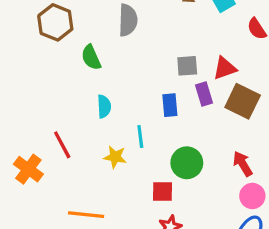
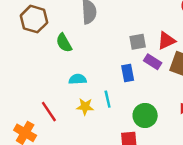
purple rectangle: (204, 94) -> (153, 62), turned -35
cyan semicircle: (104, 106) -> (78, 79), turned -84
yellow star: (115, 157) -> (85, 107), moved

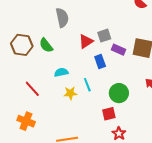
brown hexagon: (34, 19) -> (22, 45), moved
red triangle: (166, 41) -> (86, 41), moved
red line: (49, 112) -> (32, 89), moved

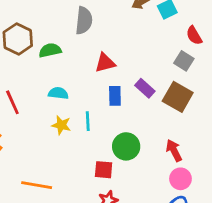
gray square: (104, 36) -> (184, 61), moved, turned 32
green semicircle: (46, 45) -> (50, 50), turned 98

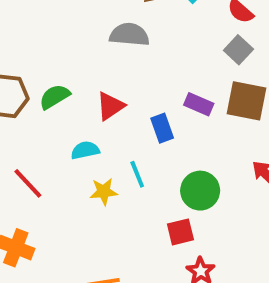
gray semicircle: (84, 20) -> (129, 35), moved, turned -72
gray square: (184, 61) -> (238, 50), turned 30
red triangle: (105, 63) -> (110, 106), moved

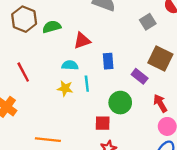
gray square: (238, 50) -> (148, 22), moved
purple rectangle: (199, 104) -> (140, 76), moved
cyan semicircle: (85, 150) -> (70, 65), moved

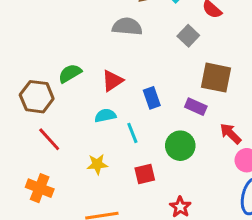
brown hexagon: (24, 19) -> (37, 97), moved
yellow star: (65, 88) -> (97, 164), moved
red square: (103, 123) -> (145, 174), moved

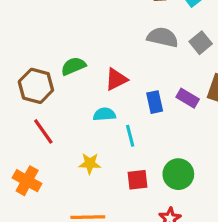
gray semicircle: (127, 27) -> (163, 37), moved
purple rectangle: (196, 107) -> (188, 98), moved
green circle: (180, 146) -> (178, 174), moved

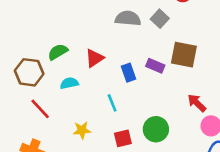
cyan semicircle: (104, 114) -> (69, 83), moved

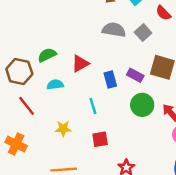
green circle: (156, 129) -> (142, 105), moved

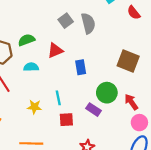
gray semicircle: (114, 30) -> (88, 23), turned 60
gray square: (143, 33) -> (66, 21), moved
purple rectangle: (135, 75) -> (93, 110), moved
cyan line: (93, 106) -> (58, 98), moved

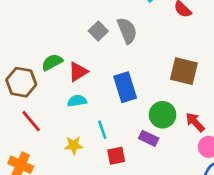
red triangle: (55, 50) -> (78, 72), moved
cyan semicircle: (31, 67) -> (77, 101), moved
blue rectangle: (81, 67) -> (125, 87), size x1.5

